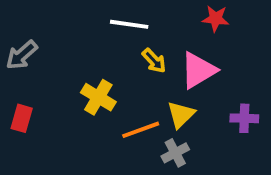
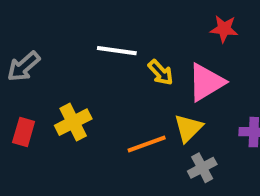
white line: (129, 24) -> (117, 51), moved
yellow cross: (98, 97) -> (73, 122), moved, turned 32
gray cross: (175, 153) -> (202, 168), moved

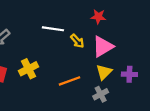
red star: (224, 29) -> (98, 17), moved
yellow triangle: (188, 128) -> (104, 72), moved

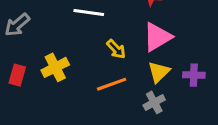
yellow arrow: (77, 41) -> (116, 49), moved

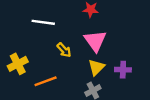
pink triangle: (157, 37) -> (95, 41), turned -35
orange line: (112, 84) -> (46, 81), moved

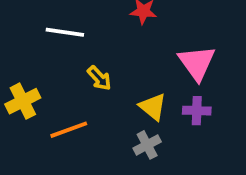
pink triangle: (95, 41) -> (197, 63), moved
yellow triangle: (96, 67) -> (153, 107), turned -36

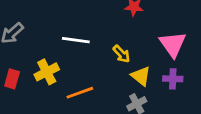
white line: (65, 32) -> (76, 40), moved
yellow arrow: (99, 78) -> (121, 54), moved

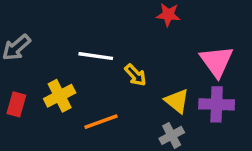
yellow arrow: (121, 54) -> (135, 75), moved
purple cross: (173, 79) -> (217, 104), size x1.4

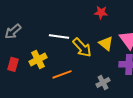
yellow arrow: (135, 75) -> (82, 47), size x1.5
yellow triangle: (177, 101) -> (106, 43), moved

